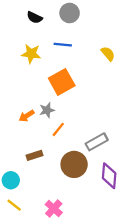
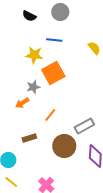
yellow star: (31, 54) -> (34, 55), moved
gray star: (47, 110) -> (33, 87), moved

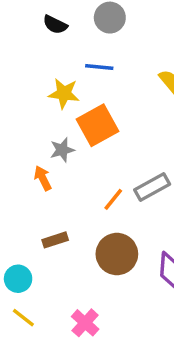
orange arrow: (22, 103) -> (43, 178), turned 96
orange line: (50, 115) -> (113, 199), moved
gray rectangle: (84, 126) -> (152, 187), moved

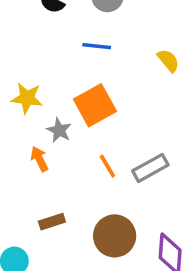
yellow star: (64, 93) -> (27, 98), moved
gray star: (62, 150) -> (59, 130), turned -30
orange line: (113, 199) -> (107, 166), moved, turned -70

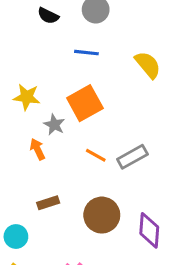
yellow semicircle: (168, 61) -> (148, 65), size x1.4
orange line: (107, 166) -> (96, 155), turned -30

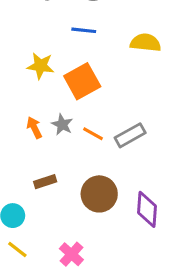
yellow semicircle: (148, 65) -> (146, 43), turned -44
yellow star: (27, 97) -> (41, 66), moved
gray star: (54, 125) -> (62, 124), moved

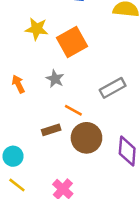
orange arrow: (34, 128) -> (18, 84), moved
orange line: (93, 134) -> (73, 110), moved
brown rectangle: (45, 182) -> (51, 130), moved

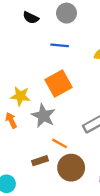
yellow star: (37, 29) -> (20, 96), moved
gray star: (55, 79) -> (43, 116), size x1.5

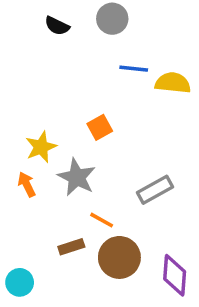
blue line: (60, 45) -> (134, 69), moved
orange square: (58, 83) -> (100, 127), size x0.6
yellow star: (20, 96) -> (41, 147), turned -30

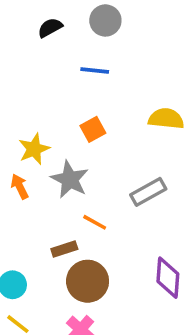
black semicircle: (57, 26) -> (50, 28), turned 125
blue line: (134, 69) -> (95, 70), moved
yellow semicircle: (173, 83) -> (166, 119), moved
brown circle: (119, 257) -> (88, 281), moved

